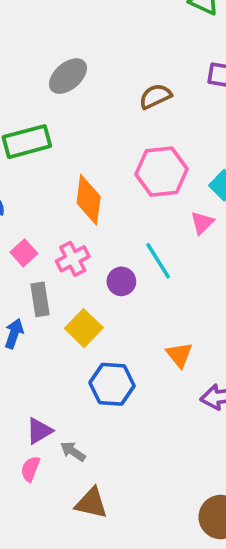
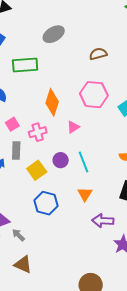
pink triangle: (202, 223) -> (73, 127), moved
cyan line: (158, 261) -> (83, 162), moved
purple circle: (121, 281) -> (61, 160), moved

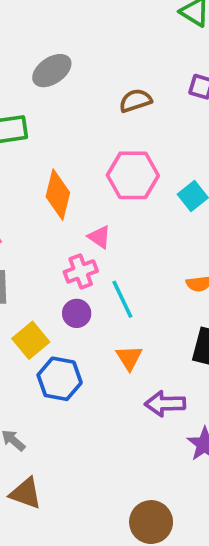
pink triangle: (73, 127) -> (99, 237), turned -48
pink cross: (38, 132) -> (81, 271), moved
purple circle: (61, 160) -> (77, 313), moved
yellow square: (37, 170) -> (31, 340), moved

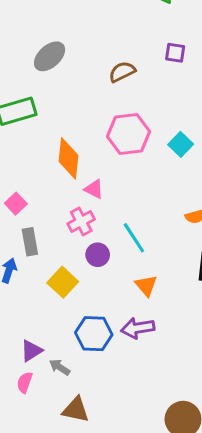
pink triangle: (99, 237) -> (94, 189), moved
pink cross: (81, 271) -> (81, 221), moved
blue hexagon: (60, 379) -> (94, 334), moved
purple arrow: (165, 404) -> (138, 328), moved

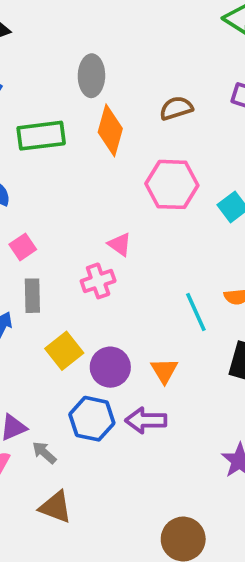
gray ellipse: (50, 56) -> (91, 76), turned -56
orange diamond: (69, 158) -> (110, 130), moved
cyan line: (134, 238) -> (196, 312), moved
purple circle: (98, 255) -> (110, 367), moved, size x1.4

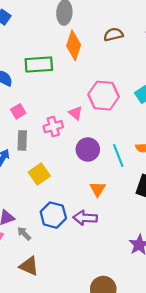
green rectangle: (41, 136) -> (39, 64), moved
pink hexagon: (172, 184) -> (104, 96), moved
pink cross: (98, 281) -> (53, 127), moved
purple circle: (110, 367) -> (88, 149), moved

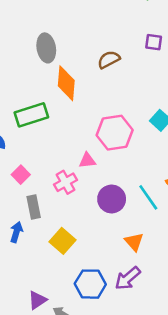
pink triangle: (76, 113) -> (87, 160), turned -32
purple arrow: (85, 218) -> (128, 278), turned -30

